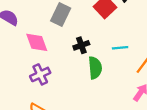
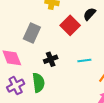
green semicircle: (95, 68) -> (38, 83), moved

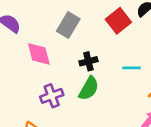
green semicircle: (38, 83) -> (89, 88), moved, turned 30
purple cross: (16, 86) -> (52, 96), moved

